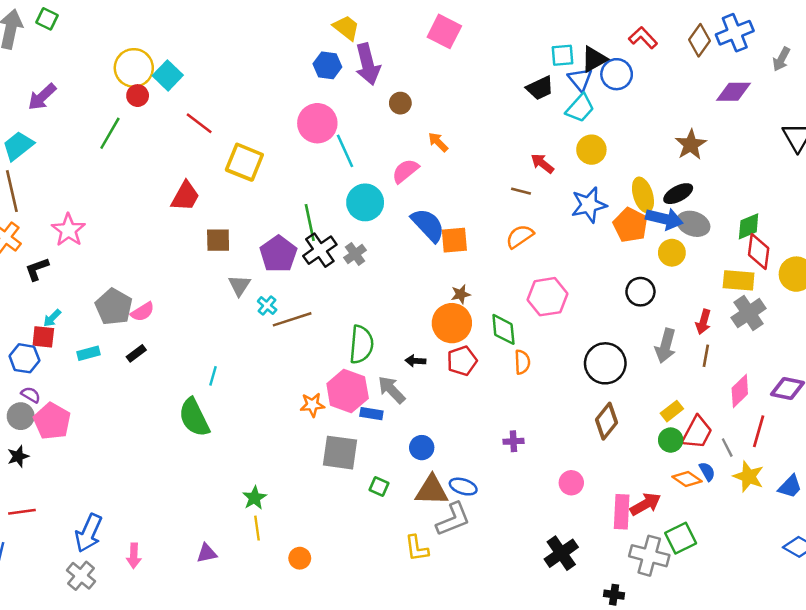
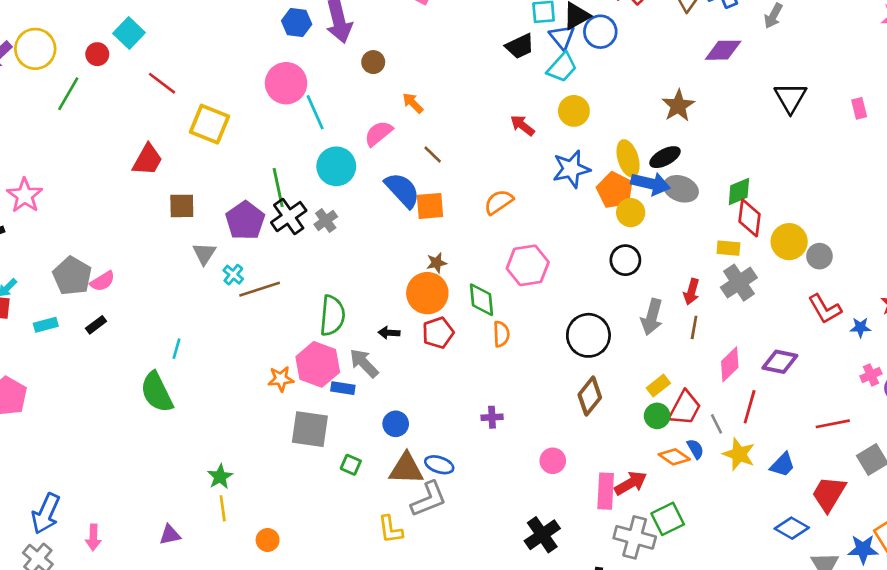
yellow circle: (134, 68) -> (35, 49), moved
brown line: (521, 191) -> (433, 154), moved, turned 30
yellow circle: (672, 253) -> (631, 213), moved
yellow rectangle: (739, 280) -> (728, 248), size x0.7

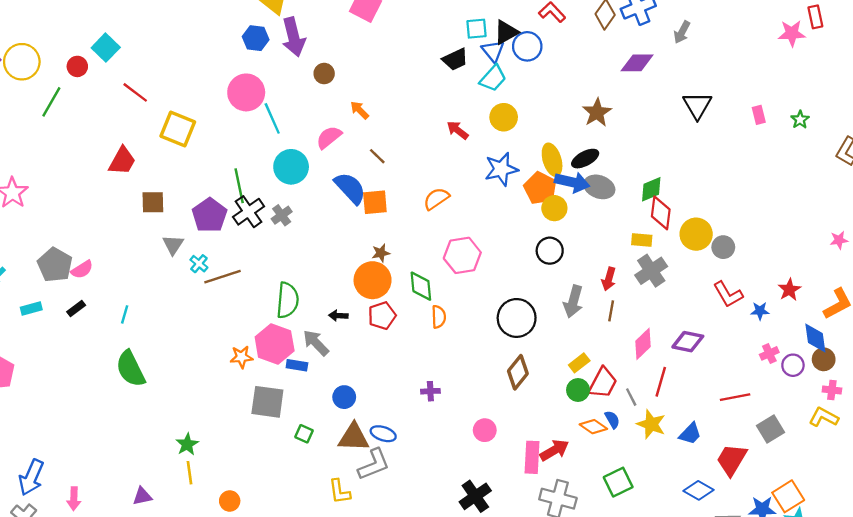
cyan line: (176, 349) -> (125, 314), moved
green square: (668, 519) -> (618, 482), moved

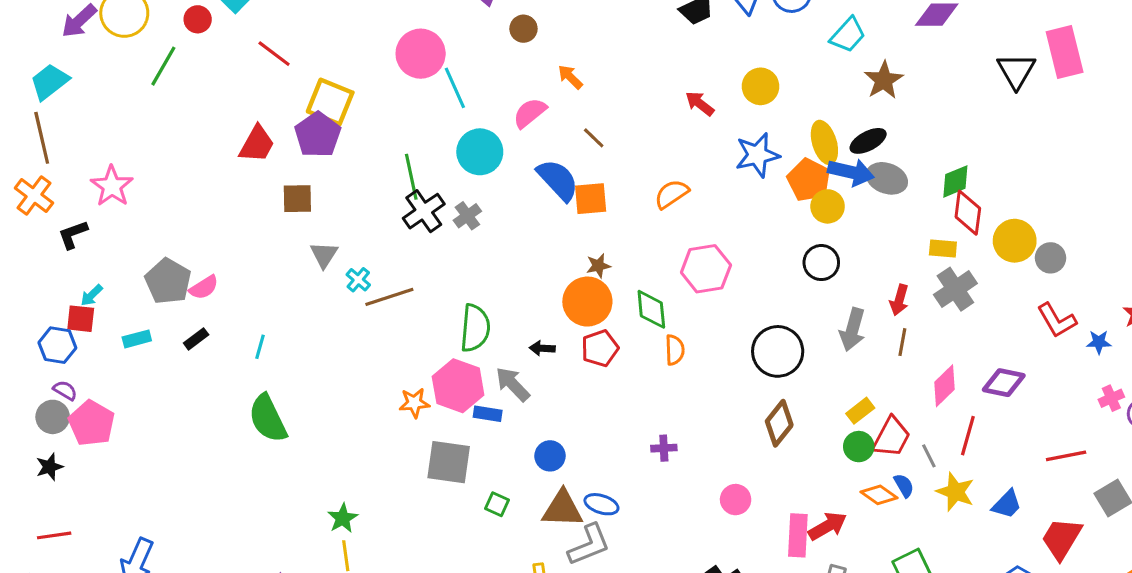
cyan trapezoid: (493, 78) -> (848, 35), moved
pink rectangle: (759, 115) -> (1065, 52), moved, size x2.0
purple pentagon: (210, 215) -> (318, 135), moved

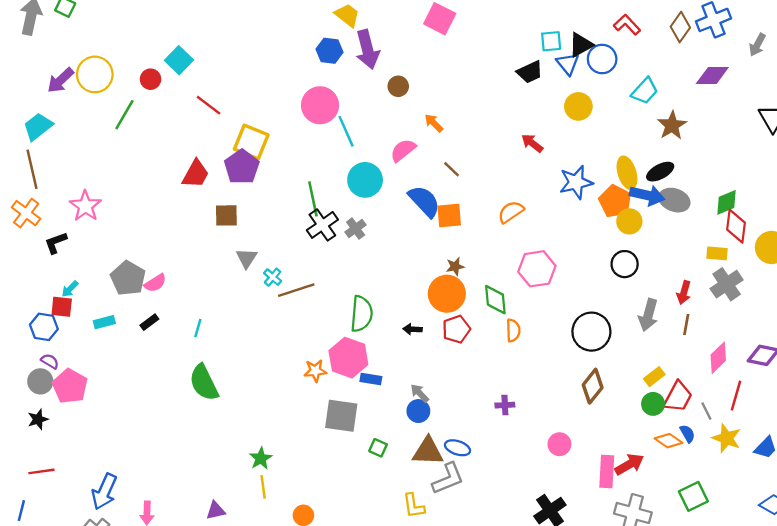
yellow circle: (760, 86) -> (578, 106), moved
gray arrow: (513, 384) -> (420, 393), moved, size x0.7

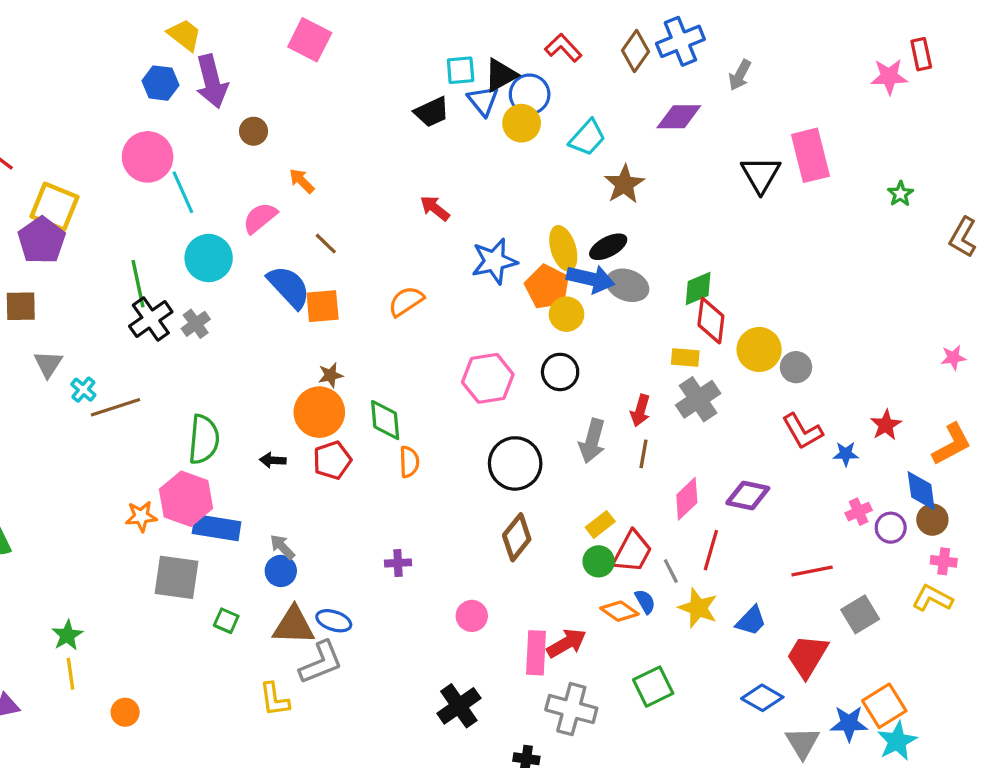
yellow circle: (578, 106) -> (522, 123), moved
pink hexagon: (537, 269) -> (488, 378), moved
blue rectangle: (371, 379) -> (217, 528), size x1.6

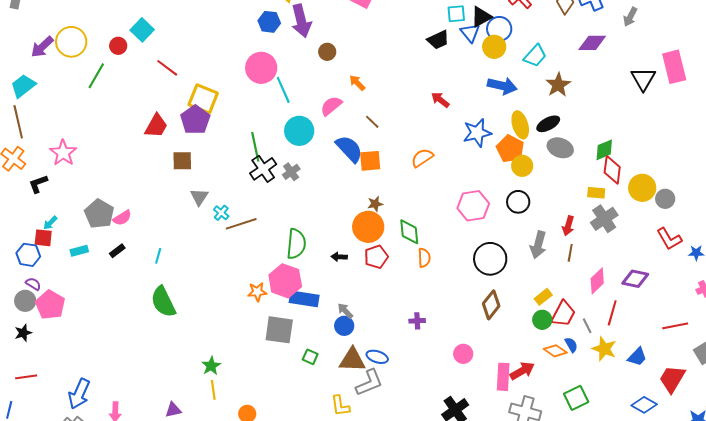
blue arrow: (591, 279) -> (502, 86), moved

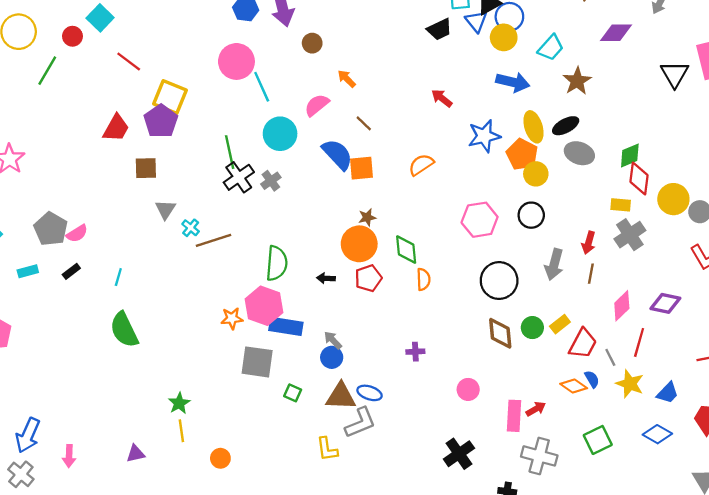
brown diamond: (491, 305) -> (500, 333), turned -44
green circle: (542, 320) -> (532, 328), moved
red arrow: (522, 371) -> (536, 409), size x0.7
blue diamond: (644, 405) -> (657, 434), moved

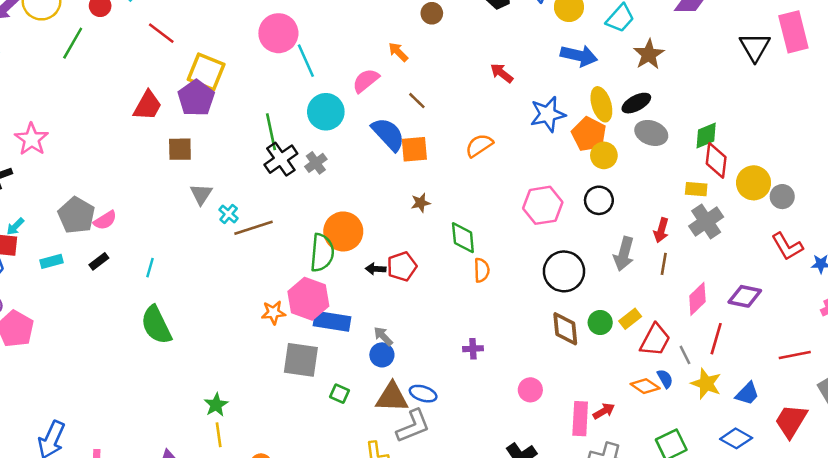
brown circle: (312, 43) -> (432, 13), moved
orange circle: (359, 244) -> (343, 231), moved
red pentagon: (368, 278) -> (402, 266), moved

